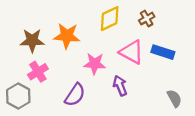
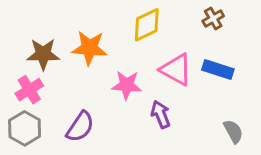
brown cross: (147, 19) -> (213, 19), moved
pink cross: (38, 72) -> (29, 90), moved
purple semicircle: (75, 95) -> (80, 127), moved

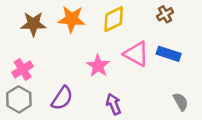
orange star: (90, 48) -> (72, 19), moved
brown star: (43, 54) -> (33, 24), moved
pink star: (127, 85) -> (98, 66), turned 30
purple arrow: (161, 114) -> (114, 104), moved

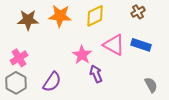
purple arrow: (114, 104) -> (96, 74), moved

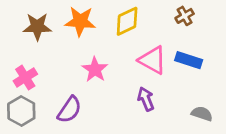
pink star: (82, 55) -> (95, 69), moved
purple arrow: (96, 74) -> (146, 99), moved
gray semicircle: (151, 85) -> (202, 114), turned -42

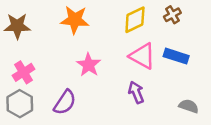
yellow diamond: (127, 21) -> (135, 20), moved
brown star: (37, 27) -> (17, 26), moved

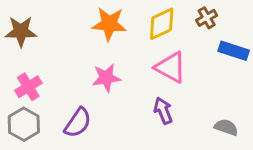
orange star: (75, 20) -> (109, 24), moved
blue rectangle: (176, 56) -> (234, 51), moved
pink star: (89, 65) -> (106, 78), turned 30

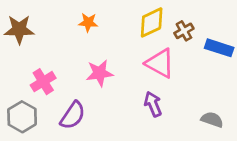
brown cross: (207, 18) -> (184, 31), moved
orange star: (109, 24) -> (88, 22), moved, size x0.6
pink cross: (28, 87) -> (43, 82), moved

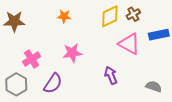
brown cross: (184, 31) -> (133, 14), moved
blue rectangle: (219, 48) -> (159, 35), turned -30
pink triangle: (160, 63) -> (129, 44), moved

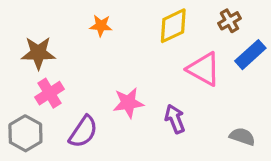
brown cross: (133, 14) -> (229, 21), moved
brown star: (14, 21) -> (38, 53), moved
blue rectangle: (159, 35) -> (250, 55), turned -30
pink star: (72, 53) -> (128, 103), moved

